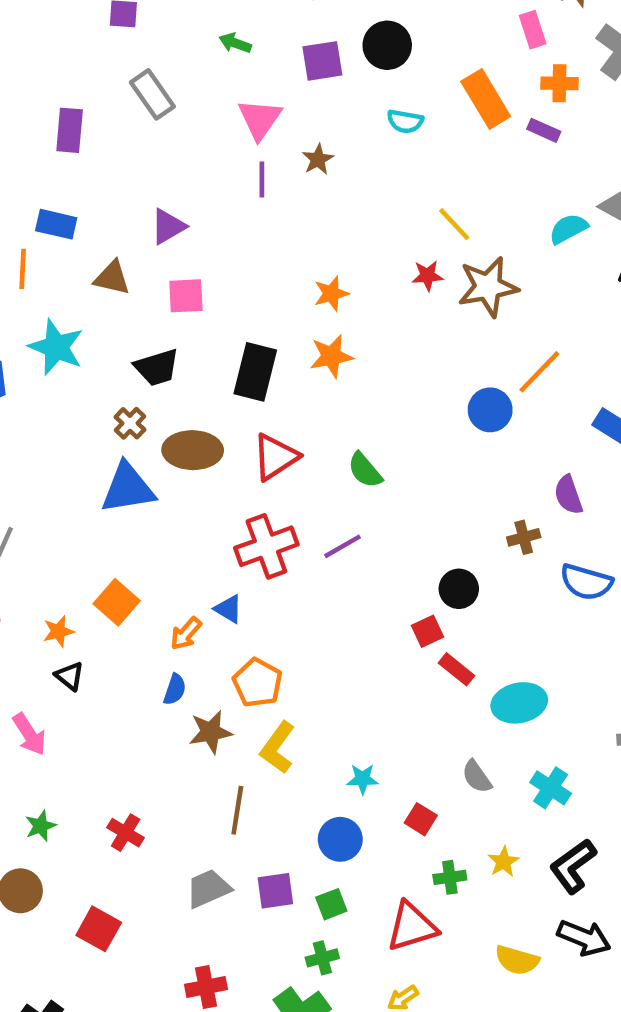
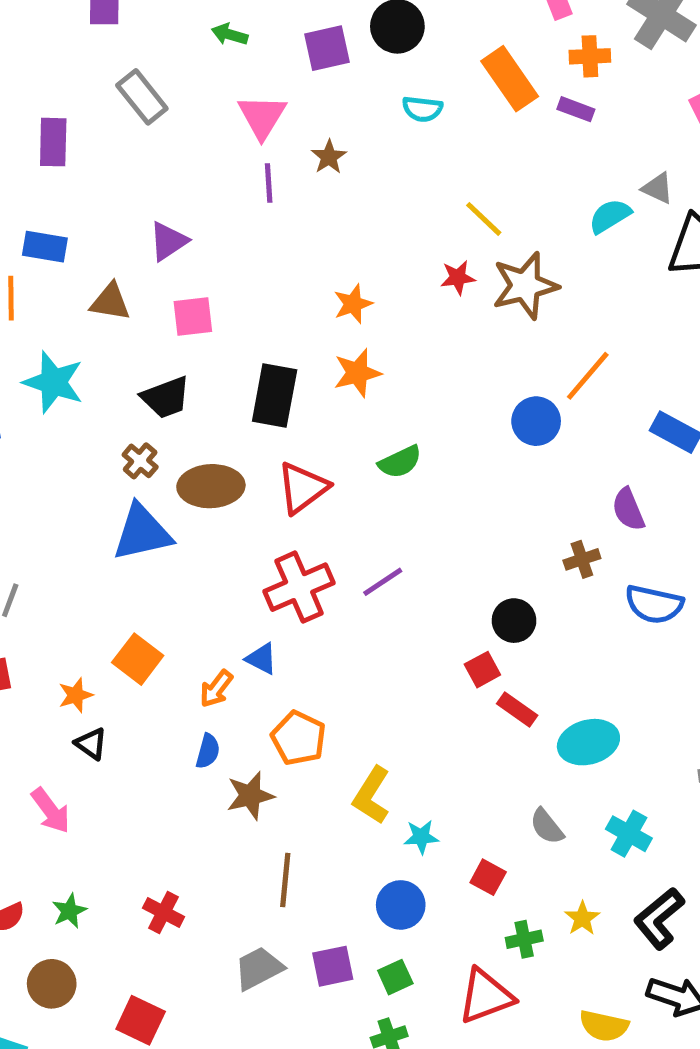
green semicircle: (365, 470) -> (400, 462), moved, turned -72
yellow L-shape: (278, 748) -> (372, 795), moved

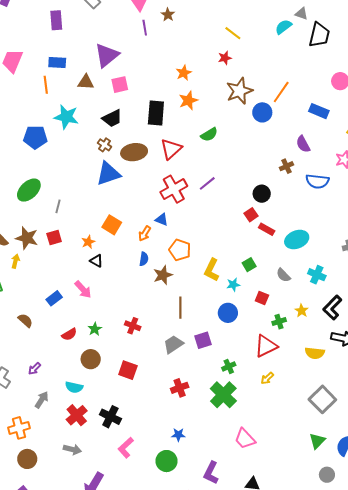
purple triangle: (168, 241) -> (107, 55), size x1.5
brown star: (525, 286) -> (239, 91), moved
green square: (395, 977) -> (249, 265), moved

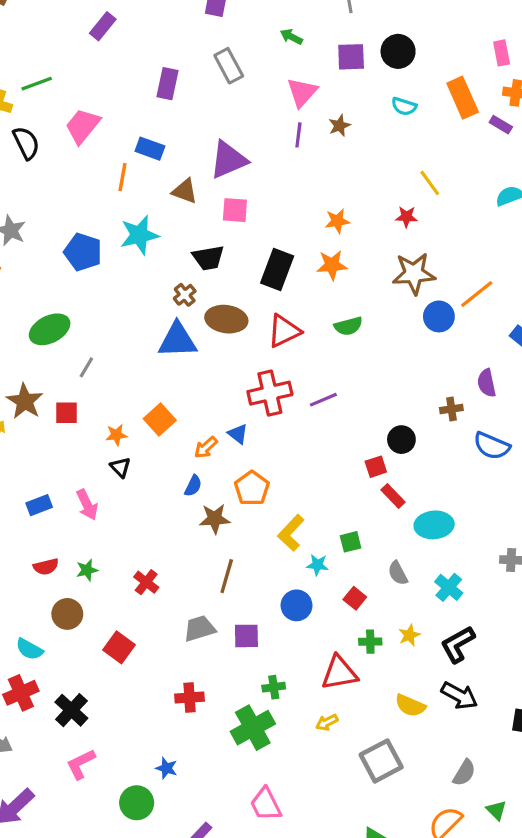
cyan star: (66, 117) -> (139, 235), turned 30
gray square: (322, 399) -> (381, 761), moved

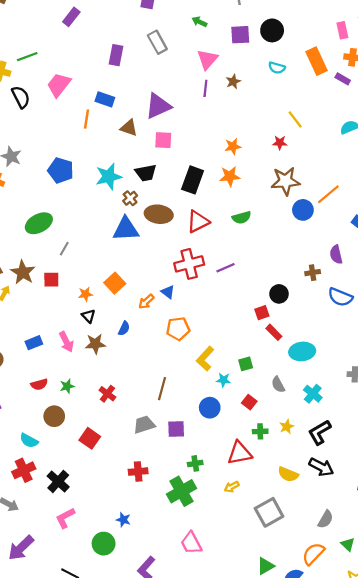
cyan star: (139, 235) -> (109, 177), moved
blue semicircle: (193, 486) -> (124, 328), moved
orange pentagon: (252, 488) -> (178, 329), turned 30
brown star: (215, 519) -> (95, 344), moved

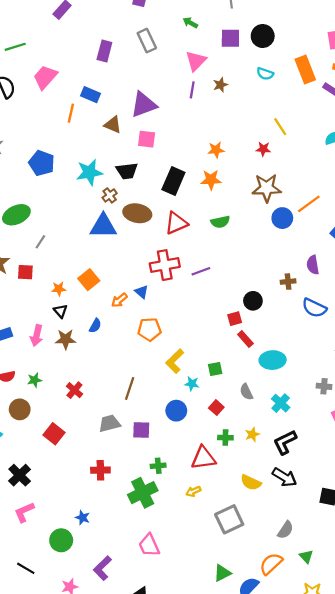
pink arrow: (66, 342) -> (37, 335), turned 36

